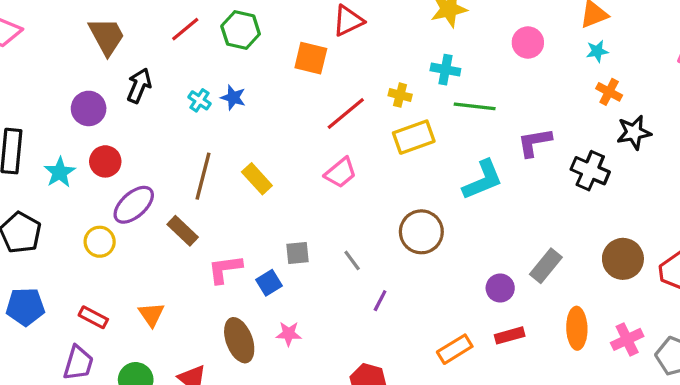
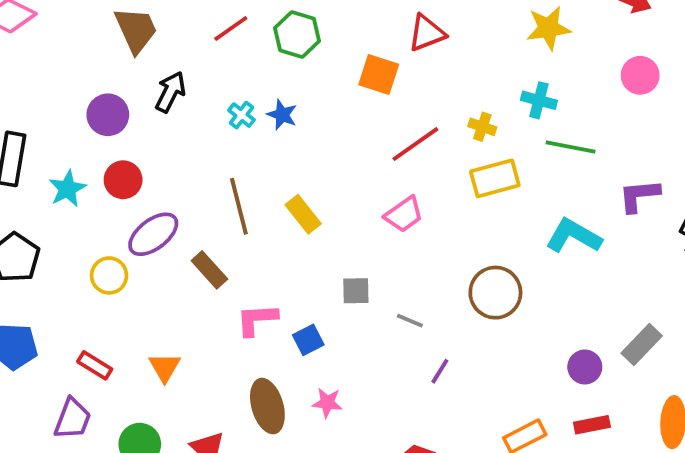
brown line: (203, 176) -> (239, 206), turned -33
cyan L-shape: (483, 180) -> (574, 236), turned -132
gray square: (298, 253) -> (356, 291), moved
gray line: (352, 260) -> (410, 321), turned -35

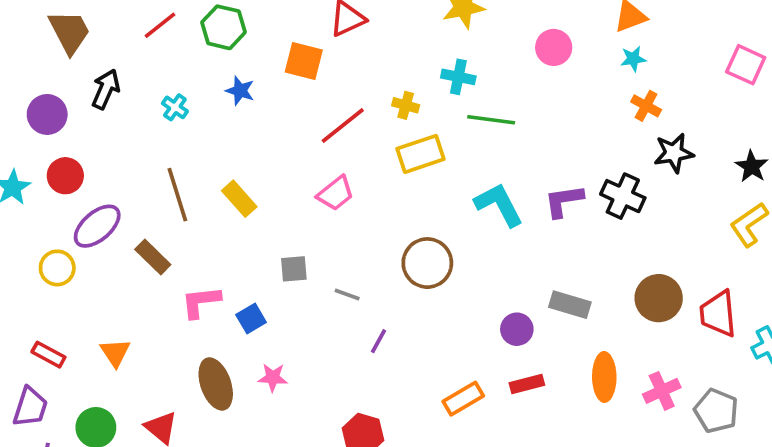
blue star: (282, 115) -> (240, 91), moved
purple L-shape: (639, 195) -> (564, 201), moved
cyan L-shape: (574, 236) -> (499, 205), turned 36
gray rectangle: (642, 344) -> (570, 305), turned 66

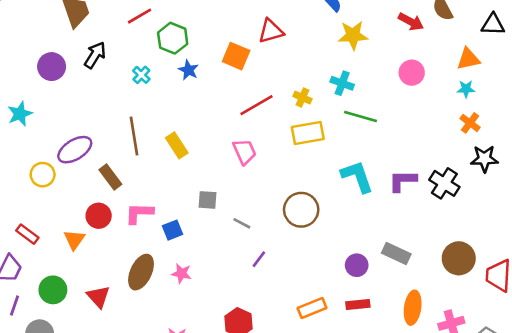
green hexagon: (224, 27) -> (173, 38), moved
red circle: (65, 176) -> (99, 216), moved
pink trapezoid: (336, 193) -> (244, 152), turned -84
brown ellipse: (216, 384) -> (141, 272), turned 36

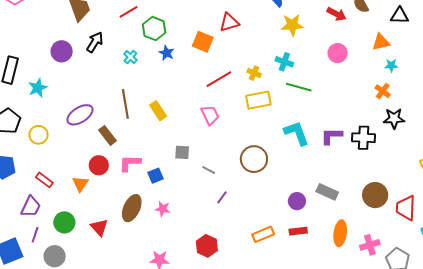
cyan star: (466, 89) -> (391, 65), moved
yellow circle: (43, 175) -> (38, 135), moved
black cross: (444, 183) -> (364, 138), turned -30

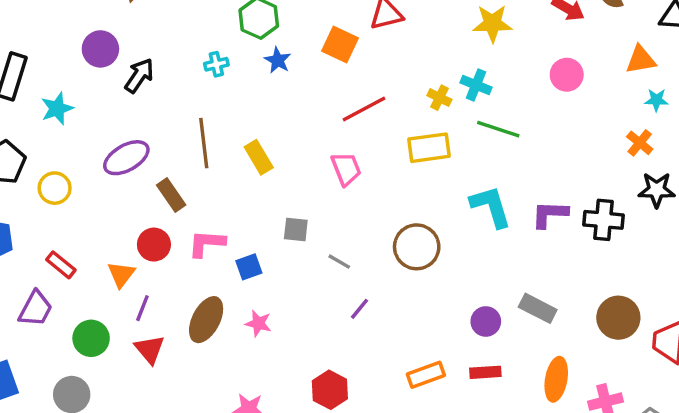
black arrow: (95, 42) -> (139, 76), moved
cyan cross: (130, 57) -> (216, 64), turned 32
yellow cross: (254, 73) -> (439, 98), moved
purple line: (35, 235) -> (142, 308), moved

